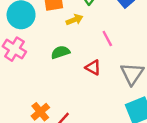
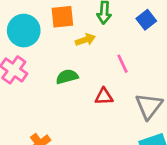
red triangle: (93, 67) -> (104, 96), turned -35

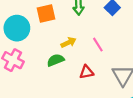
yellow arrow: (85, 40) -> (68, 42), moved

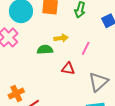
pink line: (98, 45) -> (86, 48), turned 40

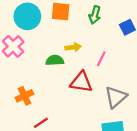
red triangle: (68, 69) -> (81, 82), size x1.5
orange cross: (16, 93) -> (24, 96), moved

